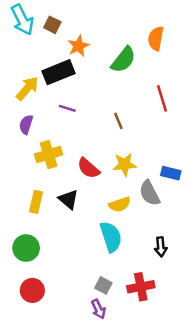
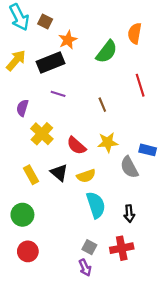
yellow arrow: (27, 88) -> (16, 60), moved
yellow cross: (49, 154) -> (42, 134), turned -30
yellow rectangle: (36, 202) -> (31, 175), turned -42
yellow semicircle: (120, 204) -> (86, 176), moved
black arrow: (161, 247) -> (129, 214), moved

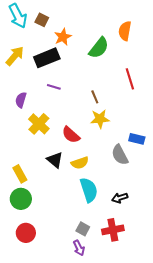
yellow star: (108, 142) -> (100, 119), moved
yellow rectangle: (31, 175) -> (20, 174), moved
black arrow: (129, 214) -> (120, 198), turned 77

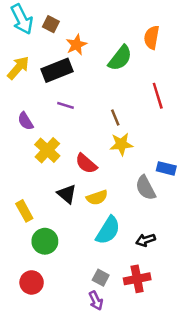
purple semicircle: (21, 100) -> (25, 121), turned -49
cyan semicircle: (89, 190) -> (108, 230), turned 50
green circle: (21, 199) -> (45, 241), moved

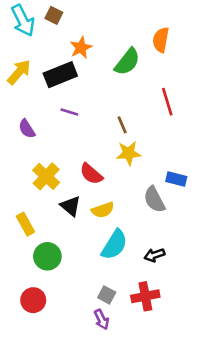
brown square: (51, 24) -> (54, 15), moved
yellow cross: (47, 150) -> (46, 176), moved

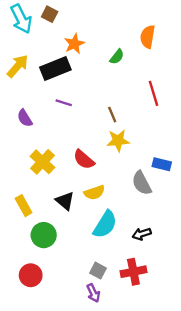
green semicircle: (127, 62) -> (117, 57), size x0.6
black triangle: (71, 206) -> (65, 201), moved

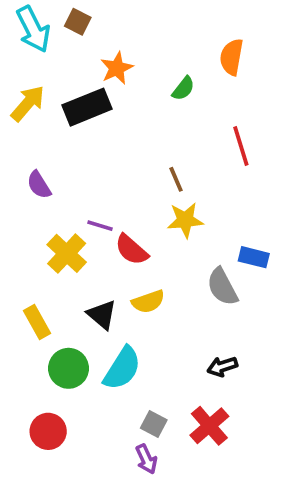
purple line: (64, 103) -> (100, 226), moved
cyan semicircle: (105, 224) -> (122, 368), moved
red cross: (133, 272) -> (209, 426), turned -30

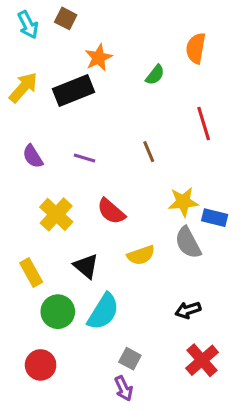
cyan arrow: (33, 29) -> (28, 25), size x0.7
yellow star: (185, 220) -> (183, 202), moved
purple line: (100, 226) -> (84, 158), moved
yellow semicircle: (148, 302) -> (141, 255), moved
red cross: (209, 426) -> (202, 360), moved

